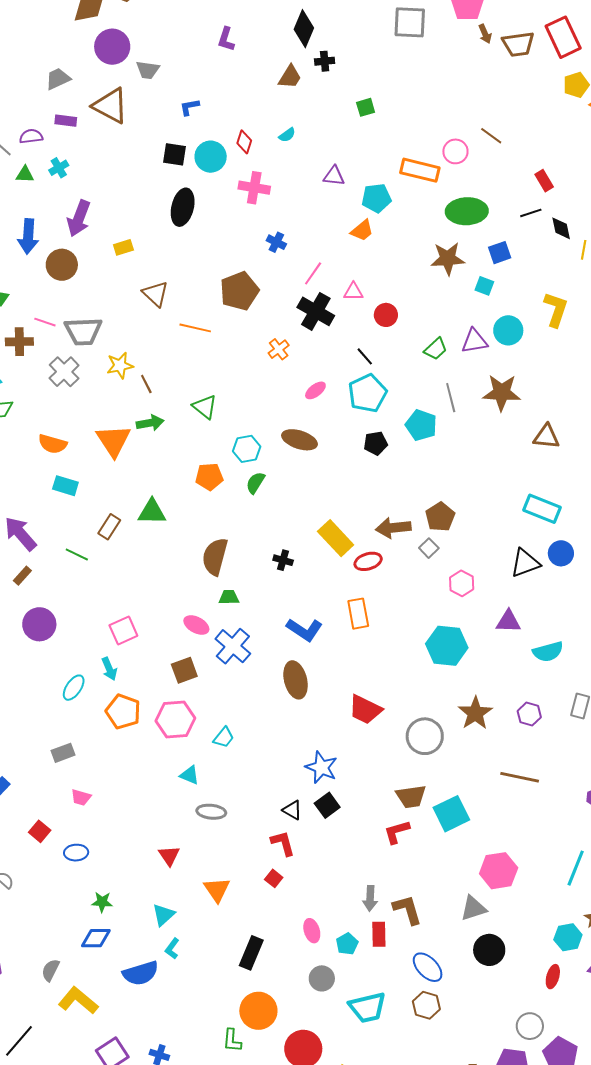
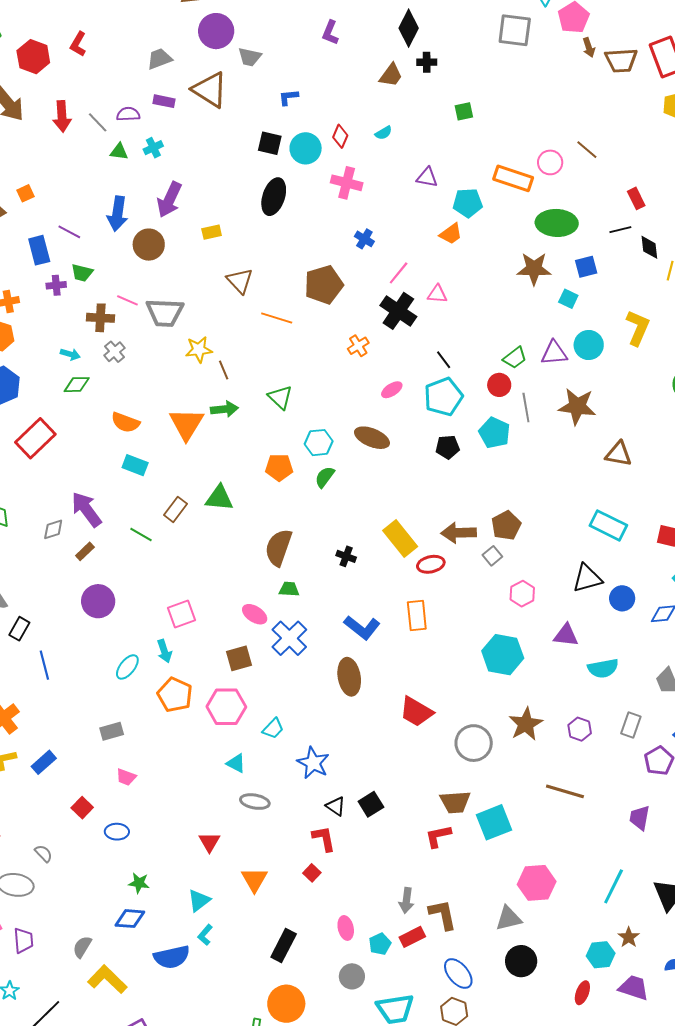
red circle: (386, 315) -> (499, 385), moved
gray cross: (64, 372) -> (115, 352), moved, size x0.7
blue circle: (561, 553) -> (622, 598), moved
blue star: (321, 767) -> (313, 763), moved
red rectangle: (379, 934) -> (412, 937), turned 60

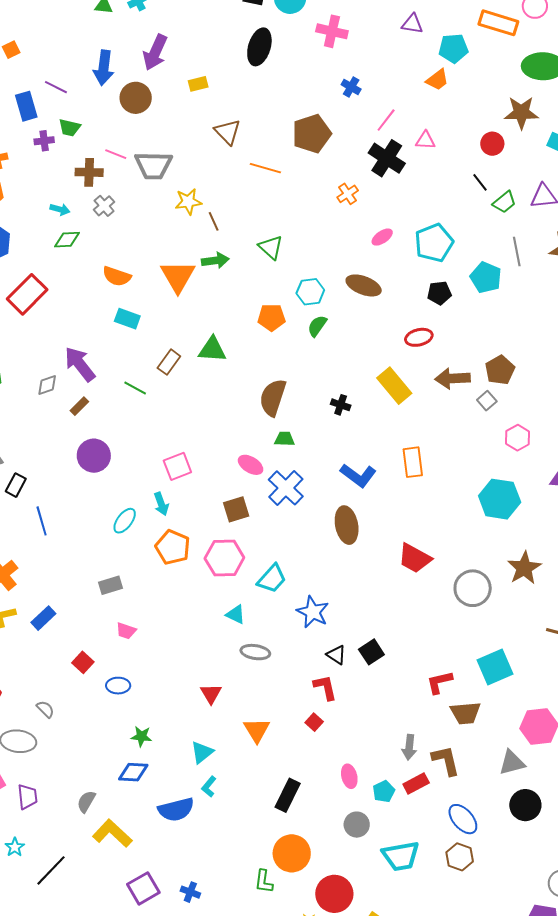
black line: (444, 360) -> (480, 182), moved
red circle: (499, 385) -> (492, 144), moved
red ellipse: (431, 564) -> (419, 337), moved
cyan trapezoid: (273, 728) -> (272, 579), size x1.4
brown trapezoid: (455, 802) -> (465, 713), moved

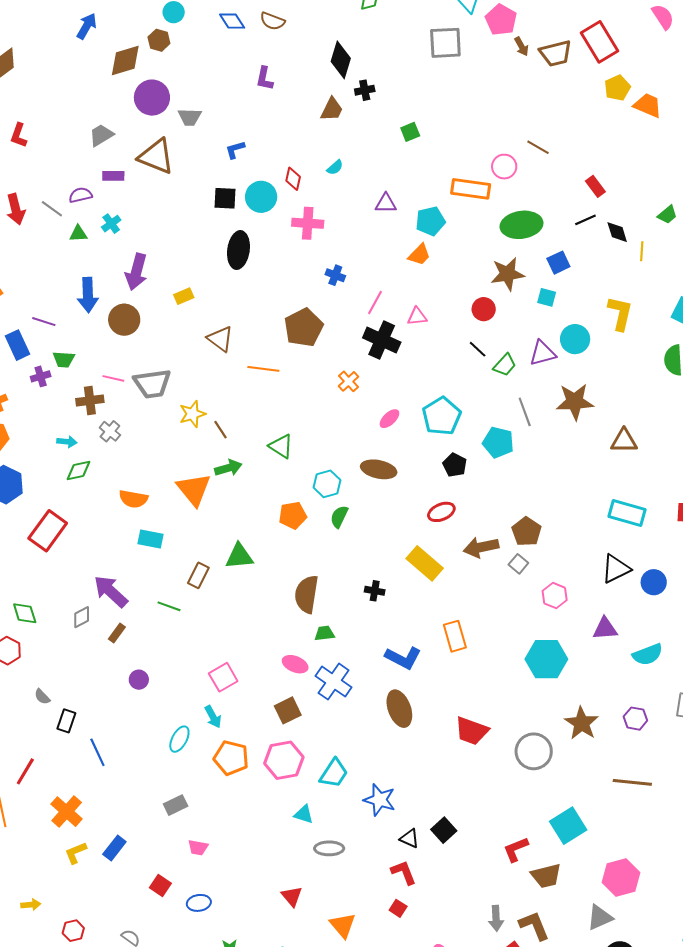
black pentagon: (439, 293) -> (455, 465), turned -30
purple circle: (94, 456) -> (139, 680), size x0.6

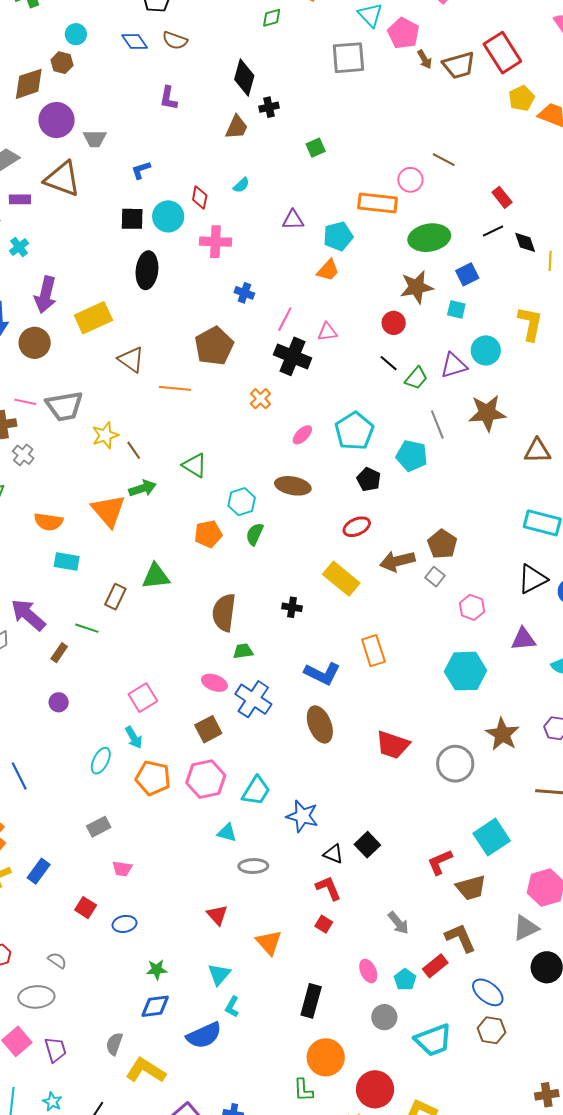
yellow rectangle: (184, 296) -> (93, 318), size x1.8
brown rectangle: (117, 633) -> (59, 653), moved
gray arrow: (496, 918) -> (398, 923), moved, turned -35

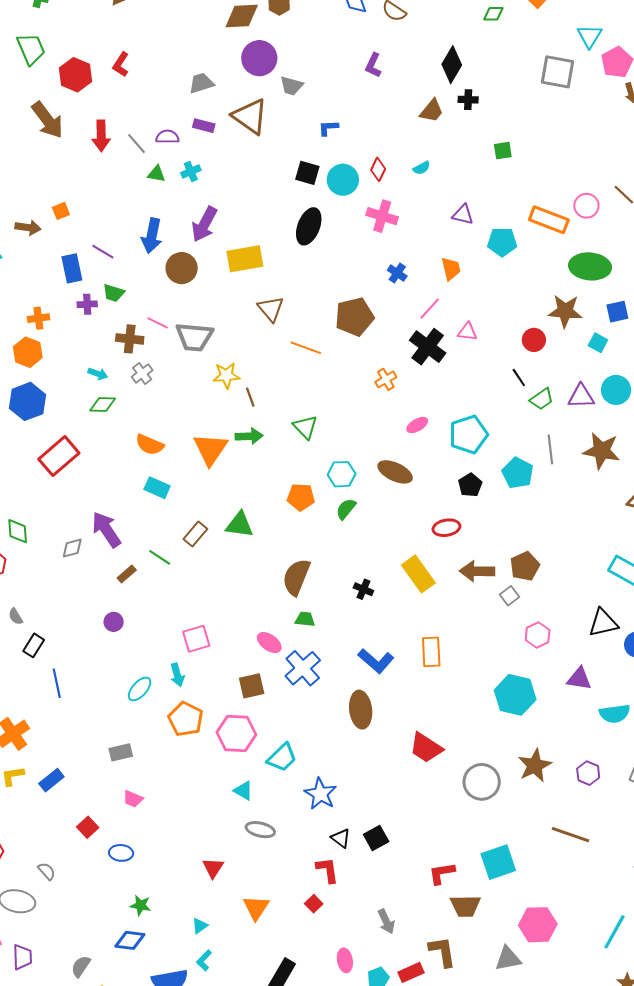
orange trapezoid: (328, 270) -> (451, 269), moved, turned -70
cyan triangle: (219, 974) -> (200, 926), size x0.7

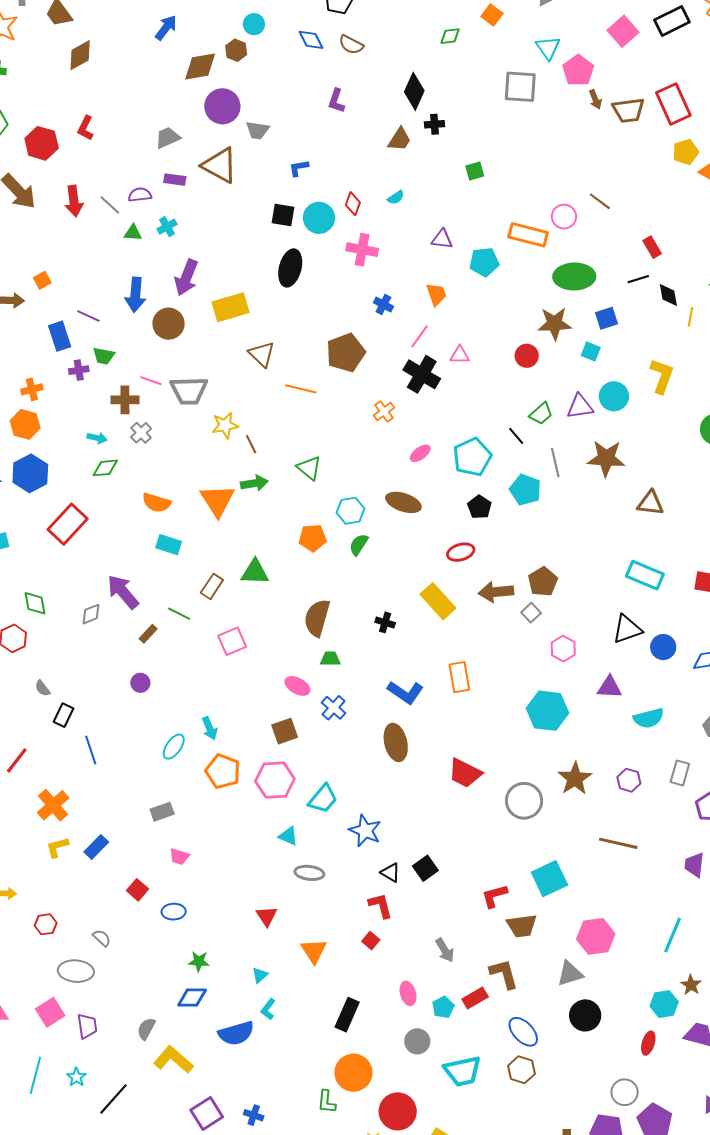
black line: (519, 378) -> (516, 436), moved
pink square: (196, 639) -> (232, 641), moved
blue cross: (303, 668) -> (334, 708), size x0.7

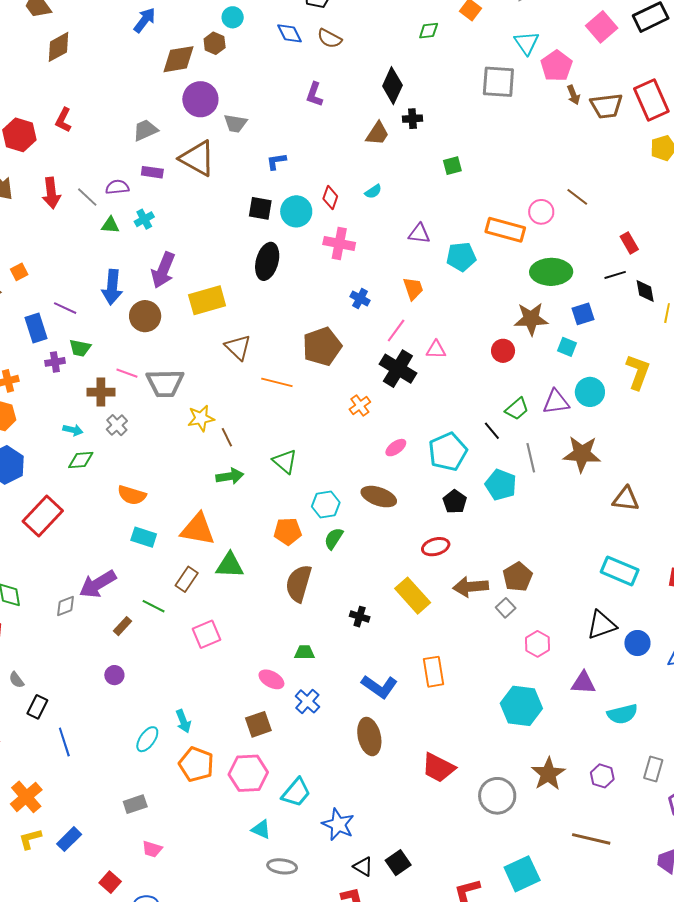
orange triangle: (217, 500) -> (198, 529), moved, turned -48
purple arrow: (123, 592) -> (98, 584), turned -81
brown semicircle: (317, 618) -> (299, 583), moved

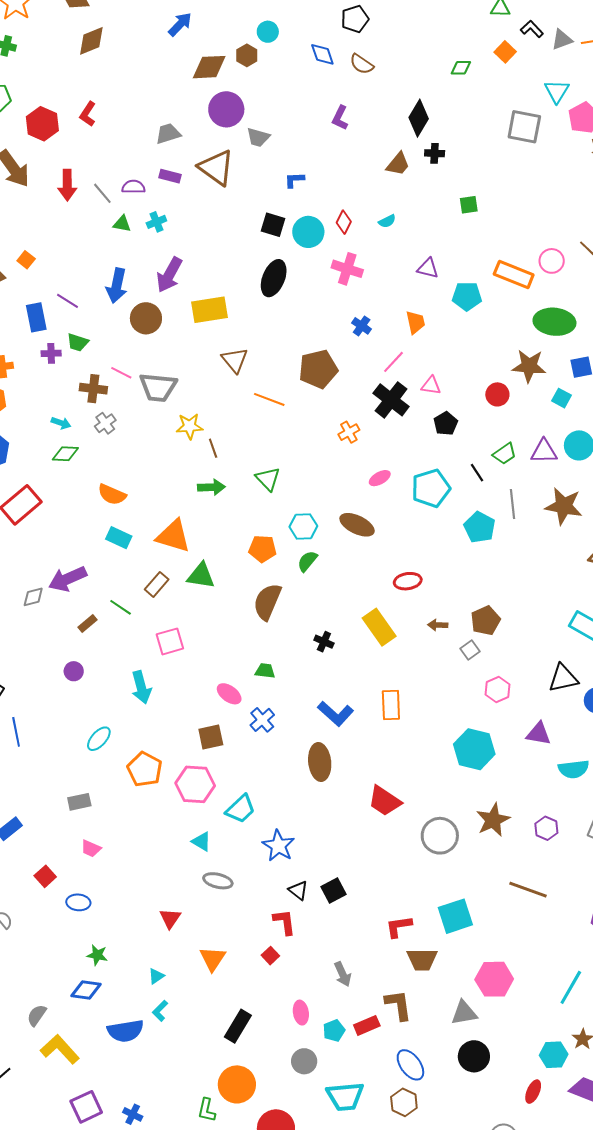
orange square: (19, 272) -> (26, 260), turned -30
black pentagon: (455, 502) -> (446, 424), moved
brown arrow: (471, 587) -> (438, 625), size x0.6
cyan arrow: (183, 721) -> (141, 687), moved, size x1.4

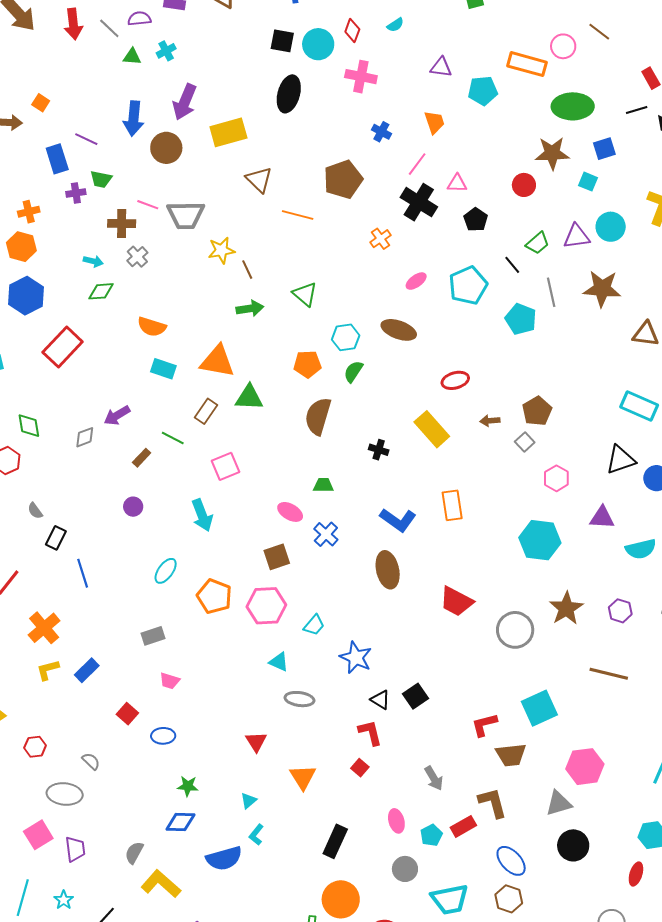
purple arrow: (68, 579) -> (117, 415), size x0.7
cyan trapezoid: (241, 809) -> (314, 625), size x0.7

